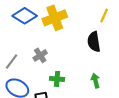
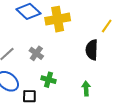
gray cross: (40, 55) -> (36, 53), turned -32

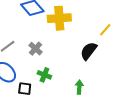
black semicircle: (92, 50) -> (89, 51), turned 30

